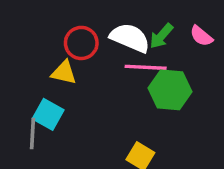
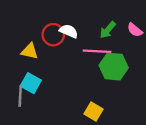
white semicircle: (130, 38) -> (69, 31), moved, size x0.7
yellow triangle: (64, 73) -> (30, 51), moved

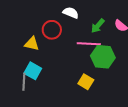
white semicircle: (69, 31) -> (71, 13), moved
yellow square: (93, 112) -> (86, 82), moved

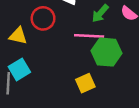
cyan square: (33, 71) -> (19, 69), turned 30
yellow square: (86, 82) -> (85, 83), turned 35

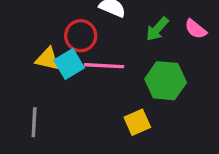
pink line: (89, 36) -> (104, 66), moved
cyan square: (19, 69) -> (69, 64), moved

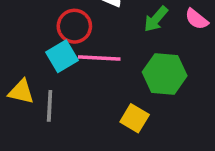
yellow triangle: (47, 59) -> (21, 92), moved
gray line: (34, 122) -> (50, 106), moved
yellow square: (137, 122) -> (135, 118), turned -35

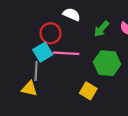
yellow triangle: (21, 92) -> (29, 89), moved
gray line: (50, 106) -> (36, 71), moved

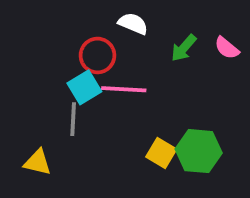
green hexagon: (107, 63) -> (199, 151), moved
yellow triangle: (29, 89) -> (37, 162), moved

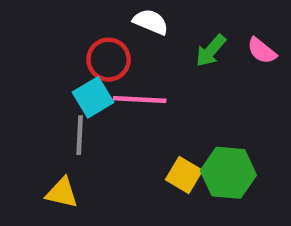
yellow triangle: (37, 162) -> (62, 193), moved

